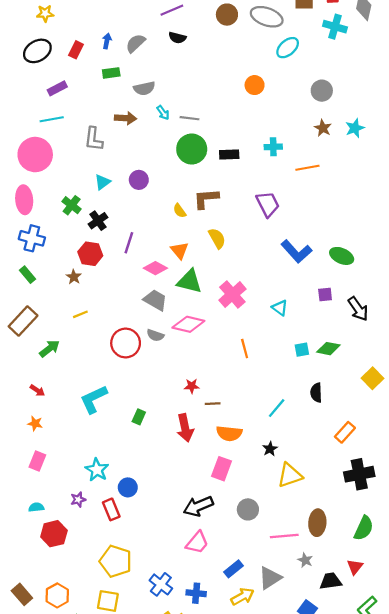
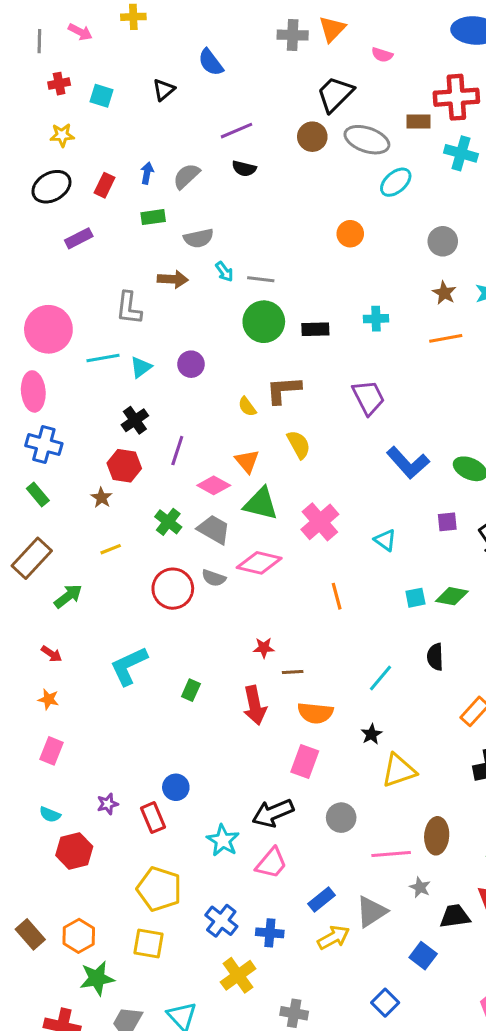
cyan line: (52, 119) -> (103, 358), moved
orange line: (307, 168) -> (446, 338), moved
green cross: (72, 205) -> (168, 522), moved
cyan star: (97, 470) -> (223, 840), moved
cyan semicircle: (36, 507) -> (50, 815), turned -152

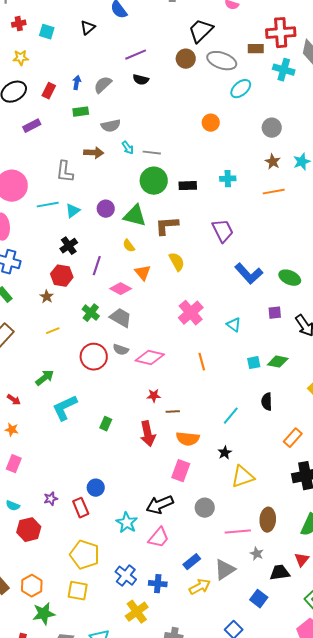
yellow semicircle: (247, 407) -> (129, 246), moved
green triangle: (261, 504) -> (135, 216), moved
pink diamond: (259, 563) -> (150, 358), moved
green arrow: (68, 596) -> (45, 378), moved

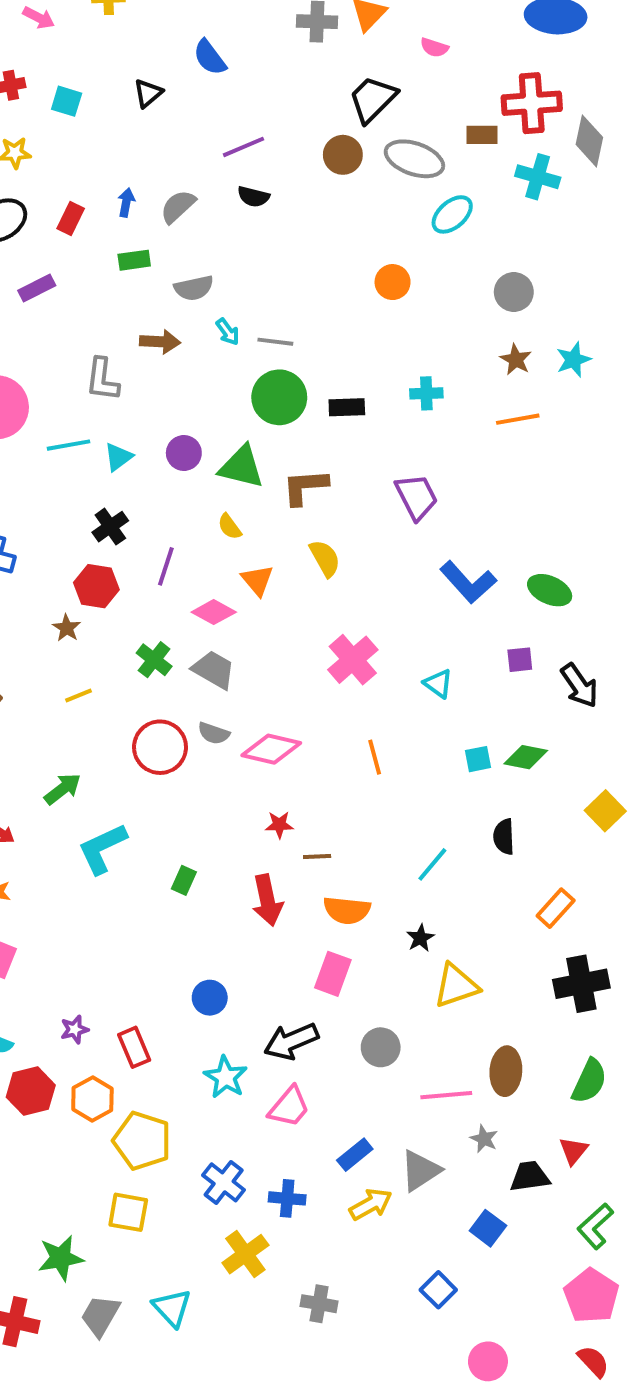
blue circle: (96, 488) -> (210, 998), moved
orange hexagon: (32, 586) -> (92, 1099), moved

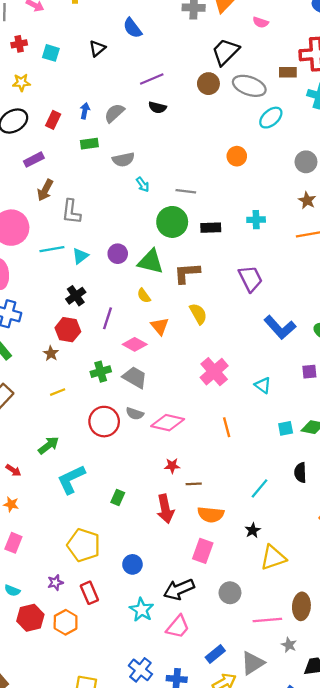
brown arrow: (160, 342) -> (45, 190), moved, turned 115
gray line: (275, 342) -> (186, 191), moved
green cross: (154, 660) -> (101, 372), turned 36
yellow pentagon: (142, 1141) -> (84, 545), moved

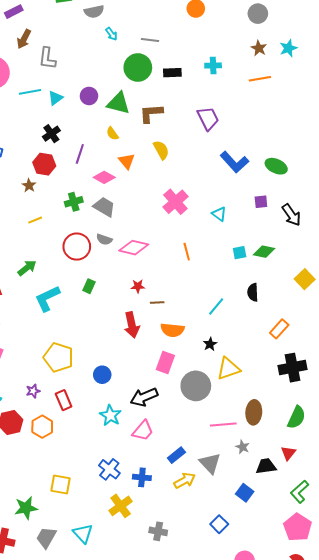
green rectangle: (118, 497) -> (89, 286), moved
gray circle: (230, 593) -> (196, 386), moved, size x1.5
gray triangle: (253, 663) -> (210, 463), turned -40

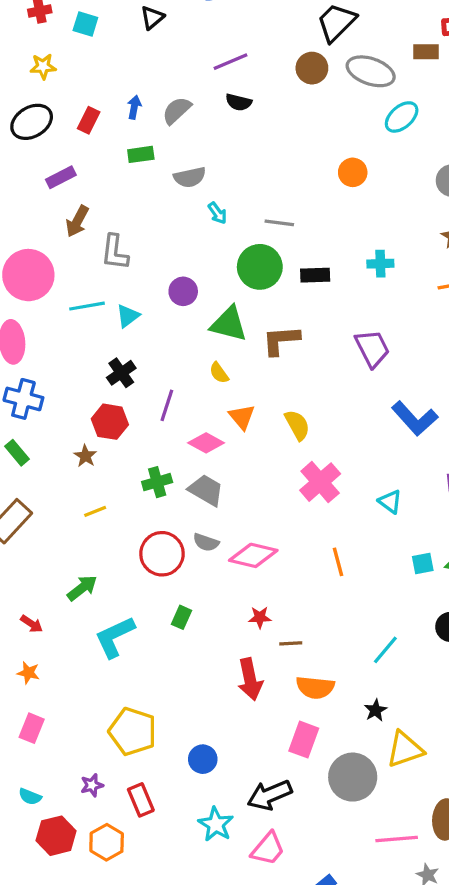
purple circle: (89, 96) -> (183, 291), moved
yellow semicircle: (161, 150) -> (297, 425), moved

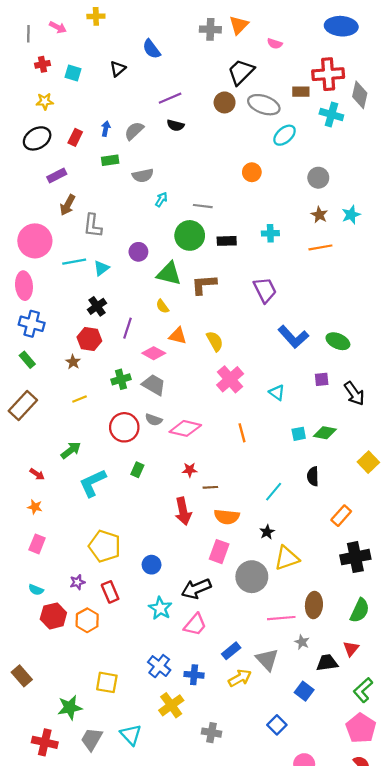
cyan arrow: (217, 213) -> (161, 199), turned -112
orange triangle: (242, 417) -> (178, 336), turned -36

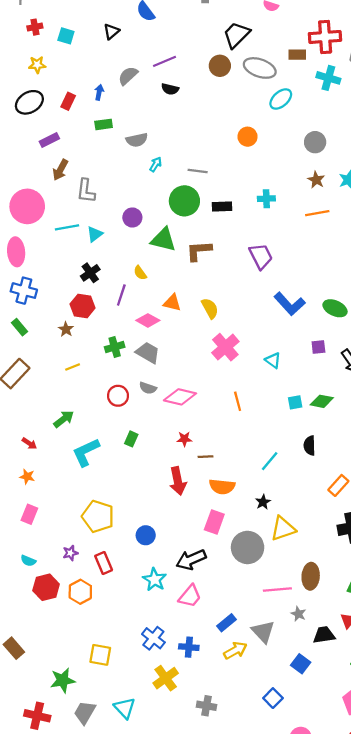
gray semicircle: (134, 131) -> (128, 76), moved
yellow semicircle: (162, 306) -> (140, 273), moved
red circle: (124, 427) -> (118, 396), size x0.7

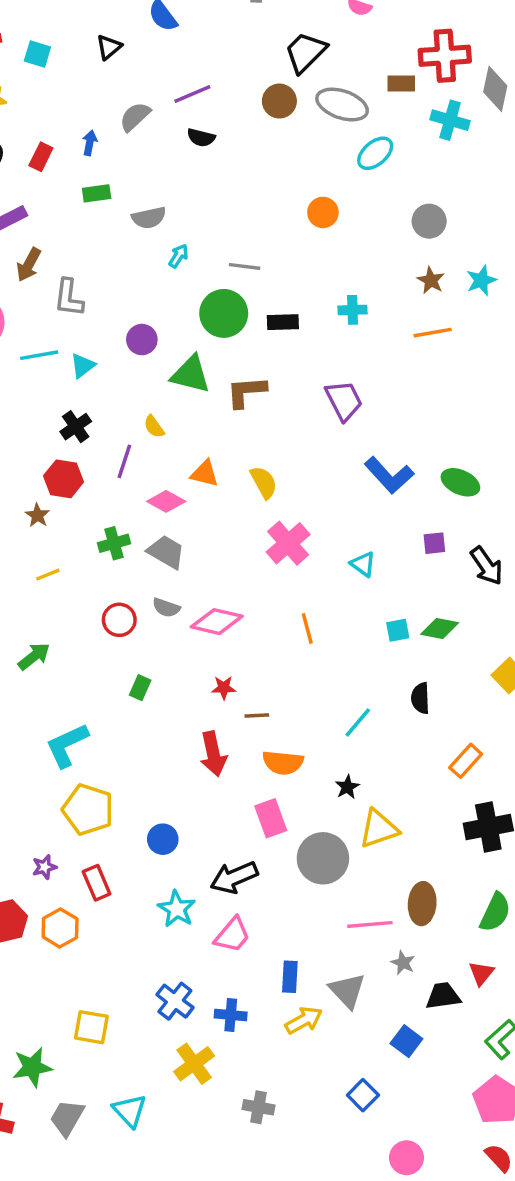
cyan L-shape: (86, 452) -> (67, 745), moved
pink rectangle: (214, 522) -> (271, 818), turned -40
blue rectangle: (226, 623) -> (290, 977), turned -48

